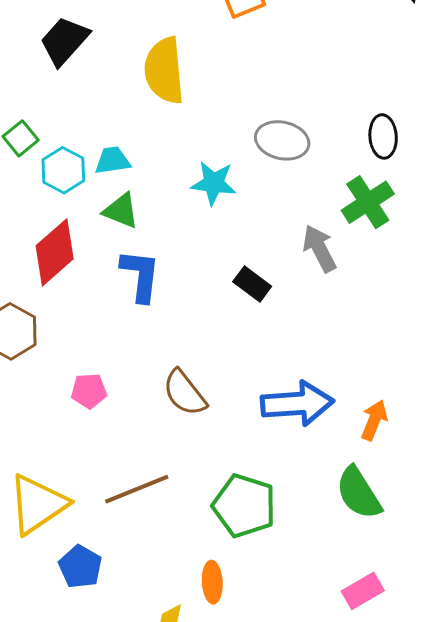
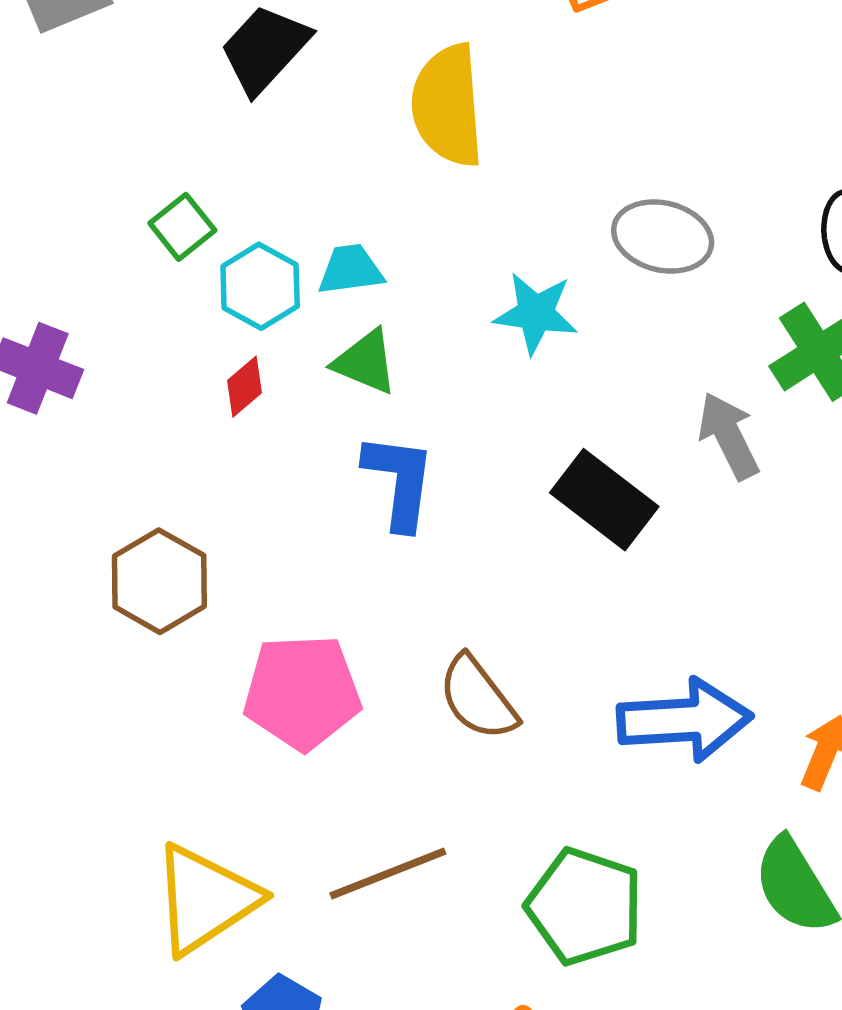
red diamond: (55, 252) -> (244, 387), moved, size x0.5
black rectangle: (252, 284) -> (604, 500), size x1.5
pink pentagon: (89, 391) -> (302, 692), size x1.8

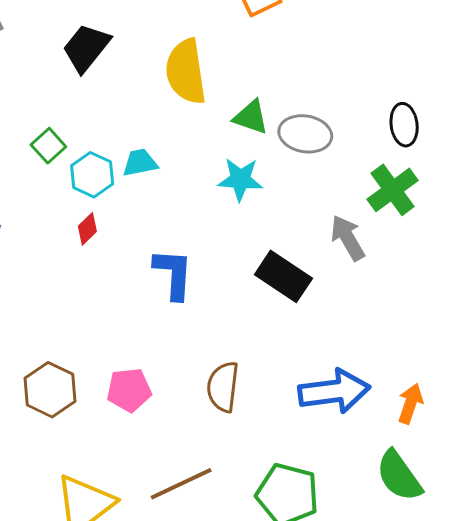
green triangle: (365, 362) -> (251, 117), moved
brown hexagon: (159, 581) -> (50, 390), moved
pink pentagon: (302, 692) -> (129, 390), size x0.7
brown semicircle: (478, 698) -> (223, 387), turned 48

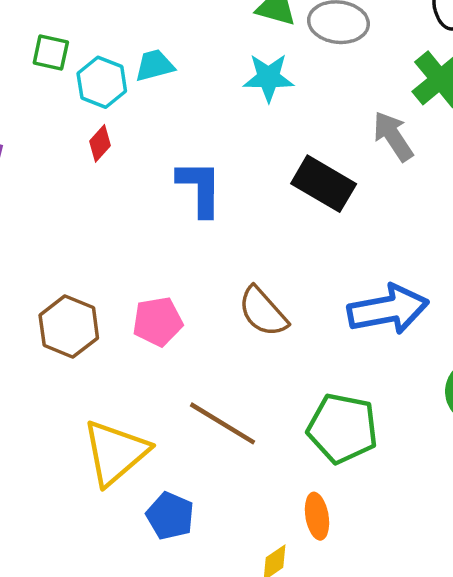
green square: (48, 146) -> (51, 53), turned -32
brown semicircle: (223, 387) -> (263, 312), turned -45
brown line: (181, 484) -> (222, 423), turned 60

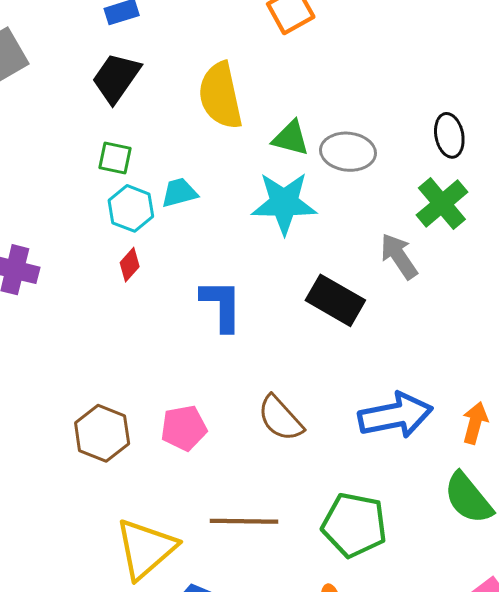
green square: (51, 53) -> (115, 158), moved
cyan star: (269, 78) -> (284, 203), size x1.4
brown line: (222, 423) -> (244, 521), turned -30

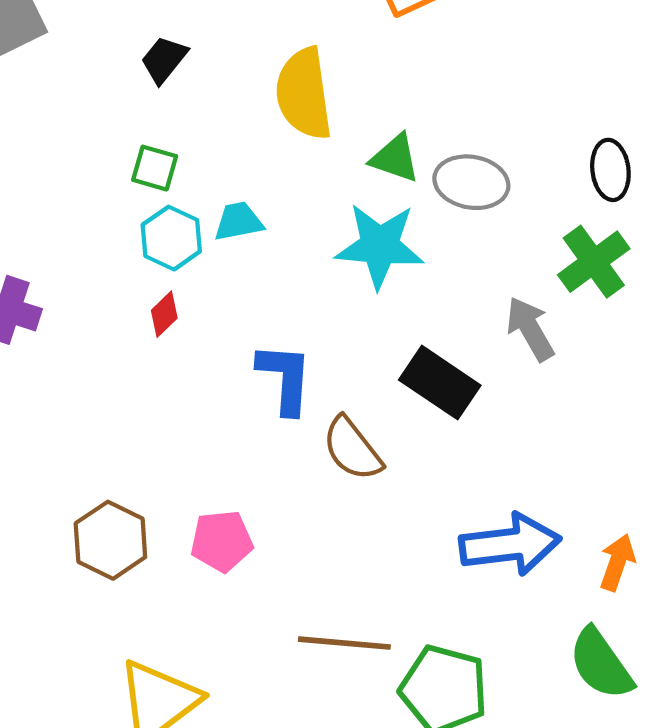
black trapezoid: (116, 78) -> (164, 60), size x0.7
brown semicircle: (280, 418) -> (352, 449), moved
brown line: (244, 521) -> (344, 643), moved

